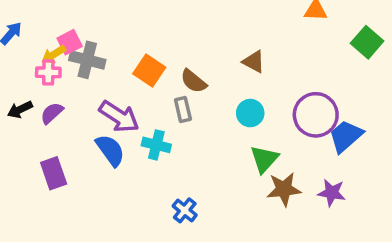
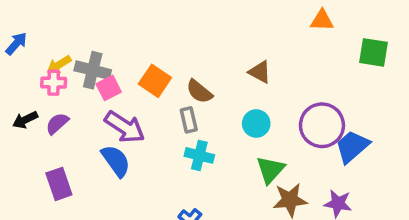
pink square: (70, 42) -> (109, 88), moved
green square: (367, 42) -> (374, 52), turned -32
cyan cross: (156, 145) -> (199, 155), moved

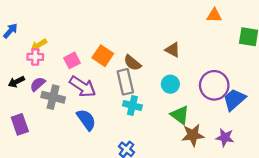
gray cross: (93, 70) -> (53, 97), moved
gray rectangle: (189, 120) -> (125, 82), size x1.5
blue semicircle: (116, 161) -> (86, 120), moved
green triangle: (270, 170) -> (180, 115), turned -36
purple rectangle: (59, 184) -> (20, 124), moved

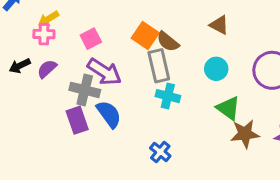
orange square: (103, 56) -> (145, 36), moved
gray cross: (53, 97) -> (85, 90), moved
purple rectangle: (20, 124) -> (77, 120), moved

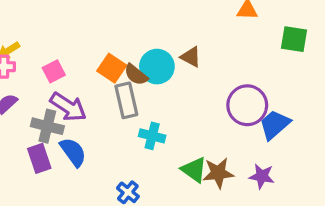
cyan circle: (216, 69) -> (157, 67), moved, size x1.4
cyan cross: (168, 96) -> (152, 136), moved
green triangle: (228, 108) -> (194, 170), moved

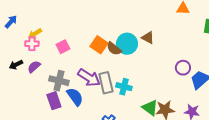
gray rectangle: (126, 100) -> (106, 83), moved
purple circle: (247, 105) -> (183, 68), size x0.6
purple arrow: (68, 107) -> (89, 78), moved

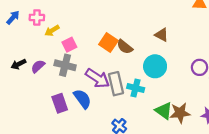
yellow arrow: (35, 34) -> (52, 31), moved
pink cross: (32, 44) -> (37, 18), moved
cyan circle: (127, 44) -> (155, 66), moved
gray cross: (59, 81) -> (65, 65), moved

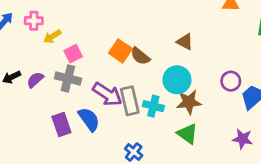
brown star: (180, 113) -> (189, 102), moved

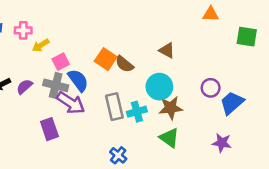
purple arrow: (107, 94) -> (71, 103), moved
cyan cross: (153, 106) -> (137, 112), turned -30
blue semicircle: (89, 119) -> (78, 80), moved

